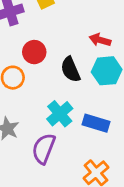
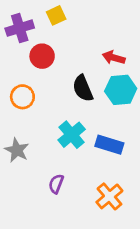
red circle: (34, 52) -> (42, 56), moved
purple semicircle: (44, 149) -> (56, 184), moved, size x0.6

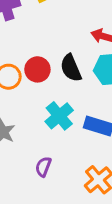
red circle: (42, 56) -> (37, 69), moved

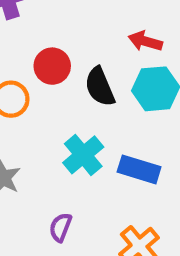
red circle: (37, 69) -> (52, 66), moved

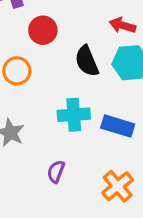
red circle: (52, 66) -> (43, 30), moved
cyan cross: (83, 155) -> (74, 115), turned 36

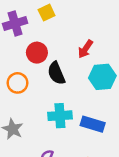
red arrow: (123, 25) -> (85, 49), moved, turned -72
black semicircle: (87, 61) -> (56, 73), moved

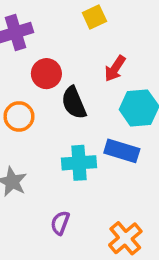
yellow square: (47, 13) -> (94, 17), moved
blue rectangle: (93, 124) -> (122, 151), moved

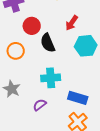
blue rectangle: (122, 151) -> (78, 98), moved
purple semicircle: (60, 223) -> (40, 105), moved, turned 32

